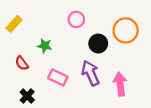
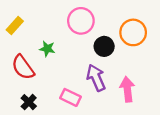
pink circle: (76, 19) -> (81, 21), size x1.5
red semicircle: (22, 63) -> (23, 67), size x1.6
pink rectangle: (58, 77) -> (70, 97), moved

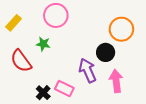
pink circle: (81, 21) -> (56, 15), moved
black circle: (104, 46) -> (106, 52), moved
black cross: (29, 102) -> (43, 93), moved

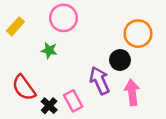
red semicircle: (21, 61) -> (24, 88), moved
pink rectangle: (64, 88) -> (73, 101), turned 36

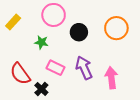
black circle: (120, 60) -> (79, 32), moved
pink rectangle: (73, 101) -> (56, 68), moved, turned -36

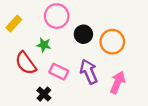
orange circle: (116, 28) -> (112, 42), moved
red semicircle: (20, 74) -> (26, 63), moved
pink arrow: (111, 78) -> (118, 82), turned 30

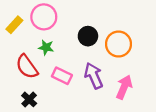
pink circle: (57, 16) -> (44, 17), moved
black cross: (44, 94) -> (29, 99), moved

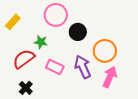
pink circle: (44, 17) -> (56, 15), moved
orange circle: (118, 44) -> (105, 51), moved
red semicircle: (27, 67) -> (24, 59), turned 90

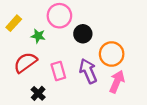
green star: (41, 42) -> (38, 36), moved
pink rectangle: (55, 67) -> (58, 71), turned 48
black cross: (26, 88) -> (38, 93), moved

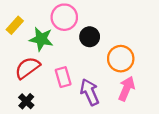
green star: (38, 36) -> (41, 39), size x1.5
purple arrow: (88, 71) -> (90, 92), moved
black cross: (38, 93) -> (26, 101), moved

